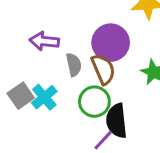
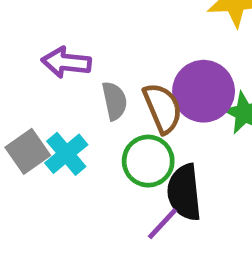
purple circle: (111, 43) -> (204, 91), moved

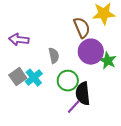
purple arrow: (66, 62) -> (19, 40), moved
brown semicircle: (163, 108) -> (82, 28), moved

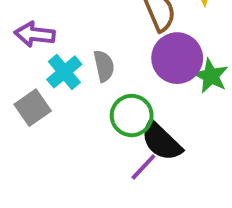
cyan cross: (34, 78) -> (64, 72), moved
black semicircle: (83, 94) -> (161, 141), turned -40

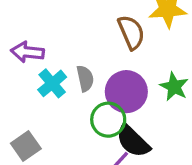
purple circle: (177, 58) -> (126, 92), moved
gray square: (33, 108) -> (26, 146), moved

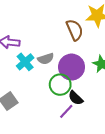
gray semicircle: (85, 78) -> (46, 59), turned 84
black semicircle: (133, 141) -> (76, 98), size x0.7

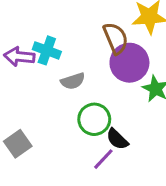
cyan cross: (25, 62) -> (47, 50), moved, turned -30
purple circle: (72, 67) -> (129, 63), moved

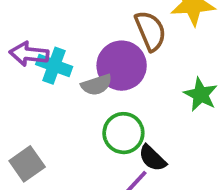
cyan cross: (47, 50) -> (54, 66), moved
purple circle: (129, 63) -> (122, 66), moved

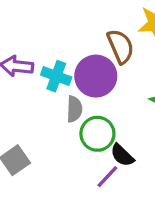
cyan cross: (54, 66) -> (56, 76), moved
gray semicircle: (96, 85) -> (74, 109), moved, turned -70

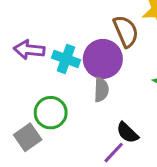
gray semicircle: (74, 109) -> (101, 90), moved
green circle: (97, 134) -> (51, 113), moved

